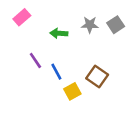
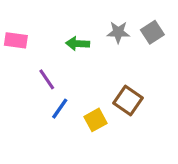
pink rectangle: (22, 17) -> (16, 40), moved, turned 49
blue line: (56, 72) -> (60, 109), moved, turned 63

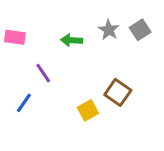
gray star: (118, 32) -> (109, 30), turned 30
blue line: (60, 109) -> (24, 103), moved

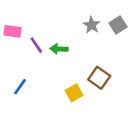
green arrow: (72, 40) -> (59, 49), moved
purple line: (43, 73) -> (36, 45), moved

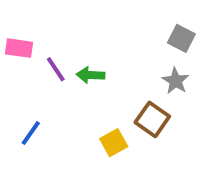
gray star: (92, 25) -> (176, 81), moved
gray square: (118, 25) -> (181, 38), turned -30

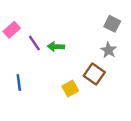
pink rectangle: (19, 48) -> (12, 30), turned -49
blue line: (31, 133) -> (19, 82), turned -42

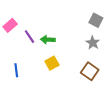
brown square: (94, 74) -> (90, 71), moved
yellow square: (70, 88) -> (52, 63), moved

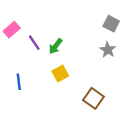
green arrow: (48, 40) -> (56, 46), turned -56
brown square: (90, 71) -> (93, 98), moved

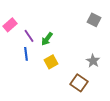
gray star: (108, 50) -> (93, 61), moved
blue line: (19, 82) -> (26, 54), moved

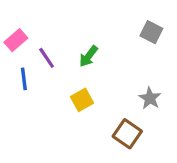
green arrow: (47, 39) -> (88, 56), moved
blue line: (26, 54) -> (24, 79), moved

